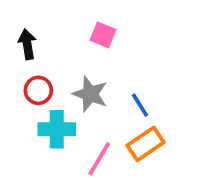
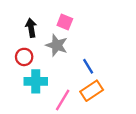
black arrow: (27, 44) -> (31, 28), moved
gray star: (90, 94) -> (57, 45), moved

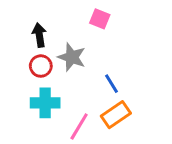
pink square: (65, 22) -> (100, 19), moved
red circle: (24, 57) -> (41, 66), moved

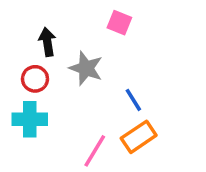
red circle: (41, 66) -> (35, 79), moved
cyan cross: (45, 103) -> (30, 119), moved

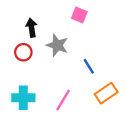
cyan cross: (30, 119) -> (23, 98), moved
orange rectangle: (139, 137) -> (106, 93), moved

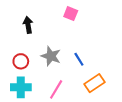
gray star: (57, 45) -> (51, 56), moved
red circle: (23, 52) -> (21, 61), moved

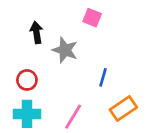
gray star: (51, 56) -> (65, 50), moved
blue line: (79, 59) -> (103, 77), turned 48

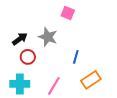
black arrow: (36, 32) -> (20, 39), moved, turned 63
red circle: (27, 80) -> (28, 57), moved

